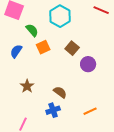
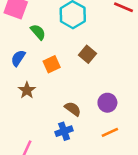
orange square: (43, 47) -> (52, 64), moved
purple circle: (88, 64) -> (107, 103), moved
brown star: (27, 86) -> (27, 90), moved

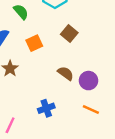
brown semicircle: (73, 109) -> (66, 73), moved
orange line: (110, 132) -> (91, 110), turned 49

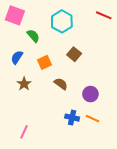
brown semicircle: (66, 73) -> (61, 84), moved
blue cross: (46, 108) -> (72, 118), moved, turned 32

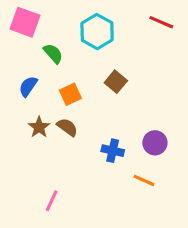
brown semicircle: (61, 84) -> (67, 127), moved
purple circle: (90, 94) -> (155, 143), moved
blue cross: (72, 118) -> (113, 151), moved
pink line: (24, 132) -> (52, 201), moved

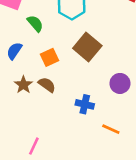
brown square: (116, 82) -> (87, 47), size x1.5
purple circle: (155, 143) -> (120, 83), moved

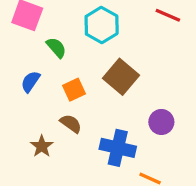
brown star: (23, 85) -> (42, 146), moved
blue cross: (85, 104) -> (118, 148), size x1.5

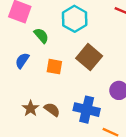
orange square: (74, 90) -> (54, 67), turned 35
brown semicircle: (71, 124) -> (52, 110), moved

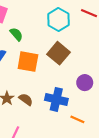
cyan hexagon: (75, 19) -> (58, 19), moved
orange square: (54, 67) -> (28, 62), size x1.5

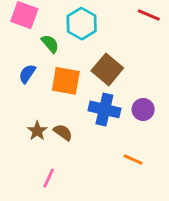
cyan hexagon: (58, 19) -> (82, 24), moved
blue cross: (56, 99) -> (104, 109), moved

